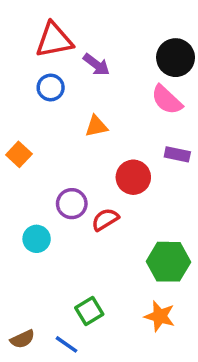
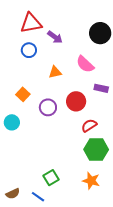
pink semicircle: (167, 100) -> (85, 64), moved
orange square: (19, 154) -> (23, 94), moved
purple circle: (72, 204) -> (48, 107), moved
red semicircle: (105, 219) -> (89, 125), moved
cyan circle: (37, 239) -> (12, 122), moved

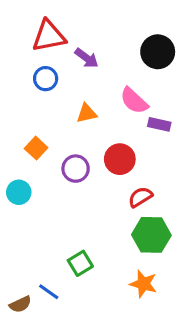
purple rectangle: (101, 88) -> (159, 124), moved
green square: (51, 178) -> (80, 263), moved
blue line: (38, 197) -> (49, 292), moved

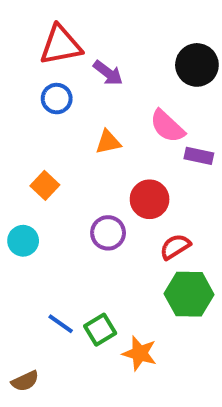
purple circle: (76, 169) -> (108, 233), moved
orange star: (143, 284) -> (140, 353), moved
blue line: (49, 292) -> (61, 324), moved

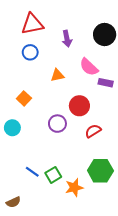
purple arrow: (108, 73) -> (67, 39), moved, turned 42
green hexagon: (189, 294) -> (100, 171), moved
orange star: (140, 353) -> (74, 187), turned -30

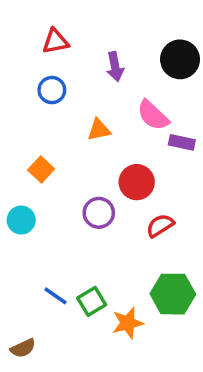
red triangle: (32, 24) -> (55, 41), size x0.7

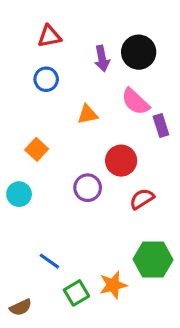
black circle: (180, 59) -> (139, 52), moved
purple rectangle: (182, 142) -> (161, 125), turned 60
green square: (92, 301) -> (76, 293), moved

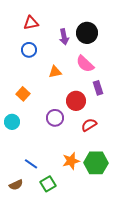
purple rectangle: (161, 125) -> (98, 88), moved
orange star: (113, 285) -> (71, 161), moved
brown semicircle: (21, 307) -> (16, 185), moved

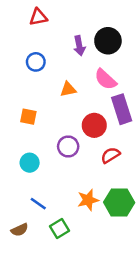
red triangle: (31, 23) -> (38, 17), moved
purple rectangle: (98, 88) -> (122, 109), size x1.6
orange square: (23, 94) -> (28, 117), turned -32
cyan circle: (12, 122) -> (30, 163), moved

